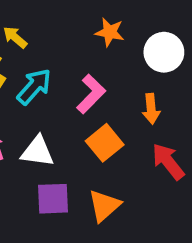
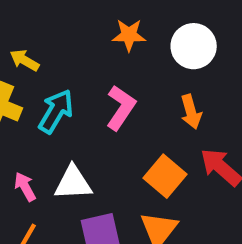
orange square: (105, 143) -> (165, 176), moved

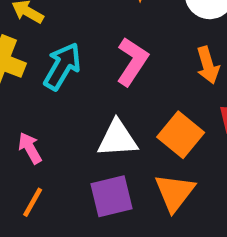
white triangle: (73, 183) -> (117, 139), moved

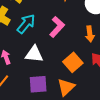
white triangle: (117, 139) -> (34, 54), moved

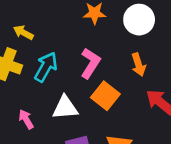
orange square: (73, 62) -> (105, 96), moved

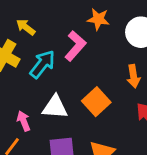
pink L-shape: (90, 63) -> (75, 46), moved
pink arrow: (26, 119) -> (24, 121), moved

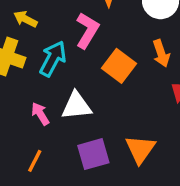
orange square: (96, 102) -> (119, 66), moved
pink arrow: (24, 121) -> (40, 114), moved

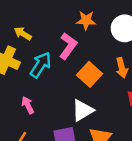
white triangle: (76, 106) -> (83, 110), moved, turned -30

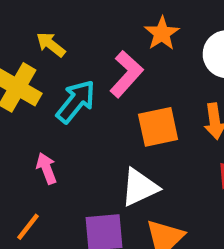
orange star: (86, 20) -> (162, 33), turned 30
orange square: (89, 74) -> (158, 127), turned 30

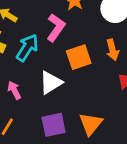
white triangle: (140, 187) -> (51, 83), moved

